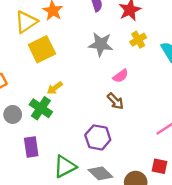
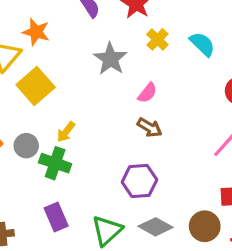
gray star: (101, 44) -> (110, 59), turned -30
gray circle: (13, 114) -> (26, 146), moved

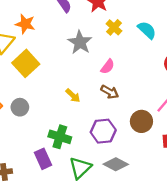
yellow arrow: (66, 132) -> (73, 96), moved, turned -84
green cross: (55, 163) -> (60, 137), moved
brown circle: (205, 226) -> (141, 121), moved

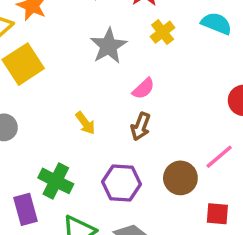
cyan semicircle: (147, 30) -> (216, 23), moved, turned -30
brown arrow: (110, 92) -> (141, 127), turned 72

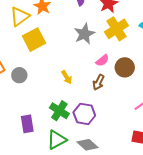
yellow cross: (163, 32) -> (116, 29), size x1.6
brown circle: (180, 178) -> (125, 67), moved
green cross: (56, 181) -> (59, 111), moved

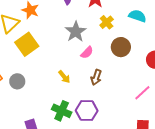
yellow cross: (116, 29) -> (107, 22), size x0.6
pink semicircle: (102, 60) -> (87, 52), moved
brown circle: (125, 67) -> (121, 47), moved

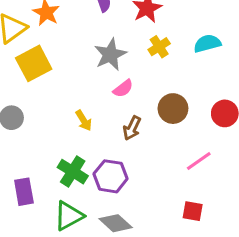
cyan semicircle: (137, 16) -> (207, 43), turned -42
brown circle: (121, 47) -> (173, 109), moved

